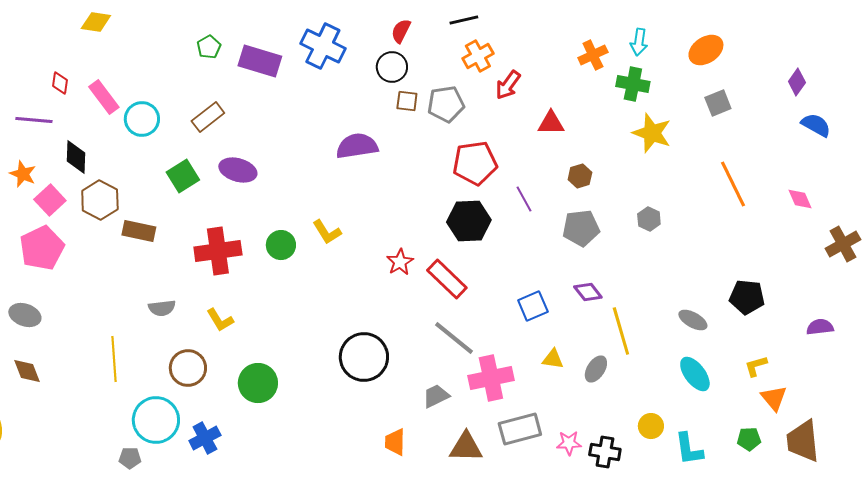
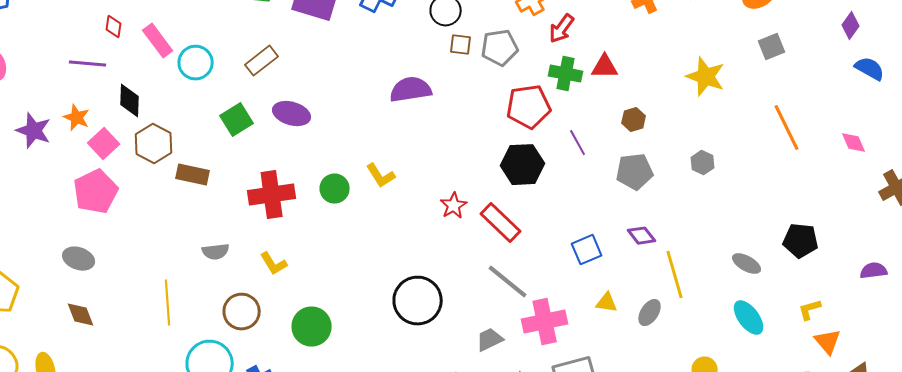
green cross: (633, 84) -> (566, 74), moved

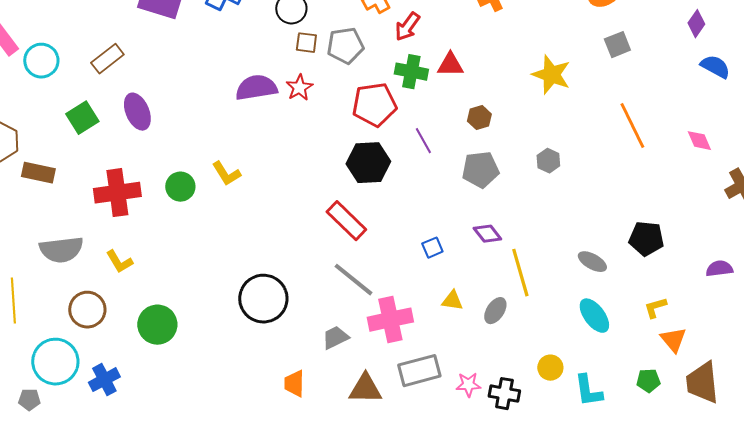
purple ellipse: (292, 114) -> (137, 112), turned 51
red star: (454, 206) -> (299, 88), moved
blue square: (587, 250) -> (432, 248), size x0.7
gray semicircle: (216, 252) -> (61, 250), size x1.6

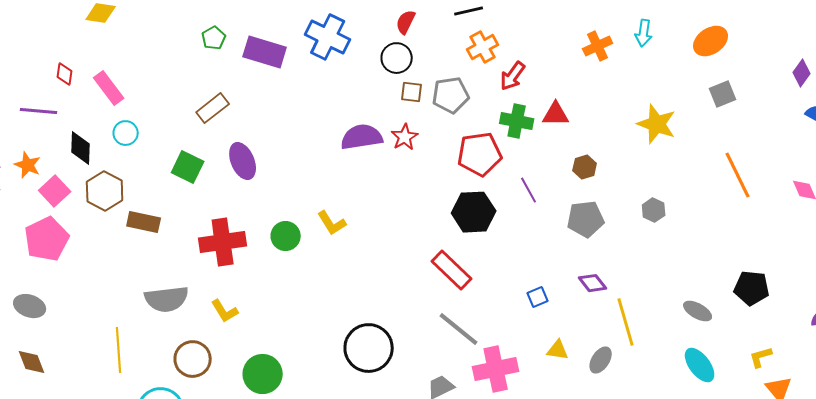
cyan circle: (41, 61) -> (126, 133), moved, size x0.7
green square: (82, 118) -> (188, 167), turned -32

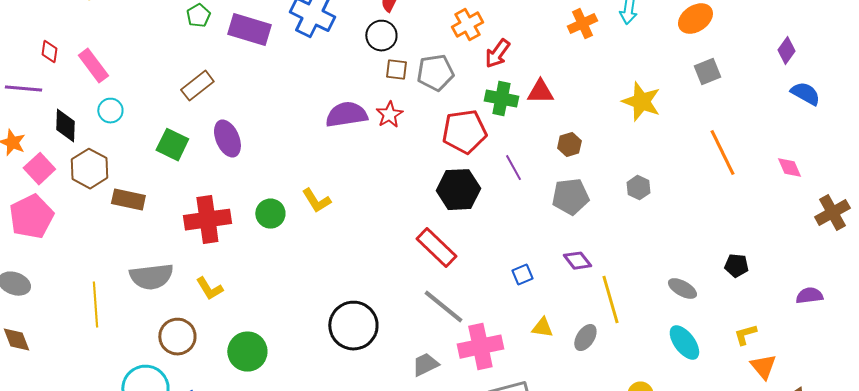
black pentagon: (752, 288) -> (736, 266), size x0.7
yellow line: (119, 350) -> (95, 305), moved

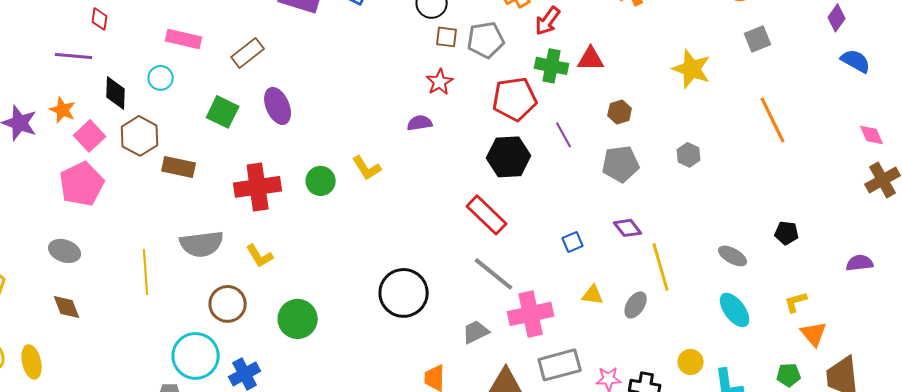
pink rectangle: (93, 66) -> (184, 39), moved, turned -40
purple semicircle: (346, 115) -> (420, 123), moved, size x0.6
pink diamond: (789, 168) -> (872, 135), moved

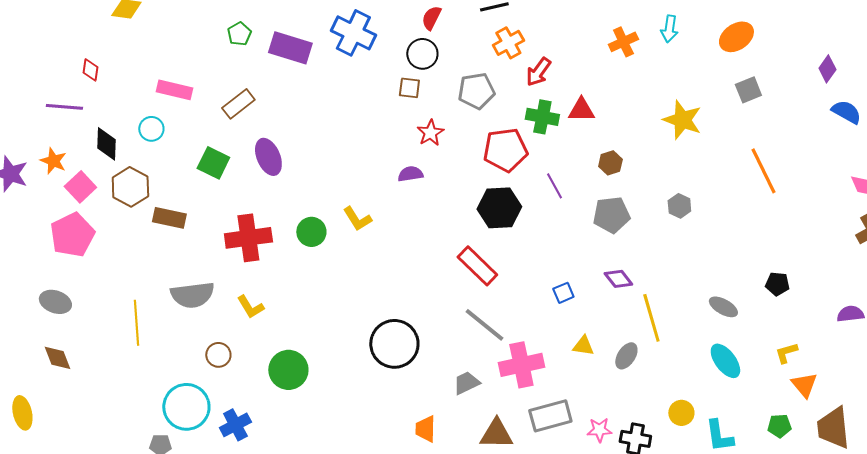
brown square: (447, 37) -> (409, 88), moved
brown circle: (228, 304) -> (218, 355), size x0.7

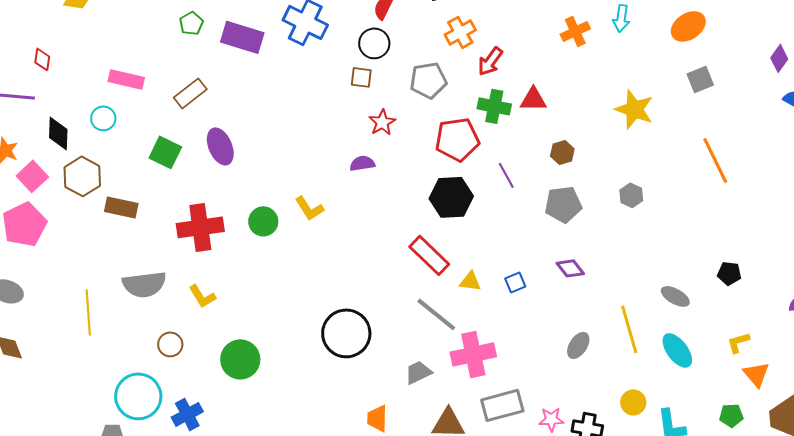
yellow line: (651, 318) -> (629, 329), moved
yellow triangle: (583, 346) -> (470, 281), moved

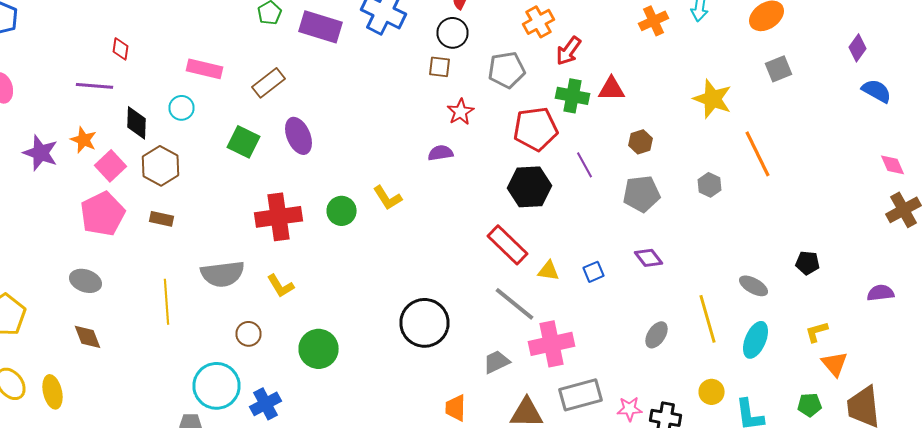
orange line: (715, 160) -> (758, 154), moved
brown rectangle: (121, 207) -> (162, 219), moved, size x0.7
cyan ellipse: (677, 350) -> (756, 340), turned 60

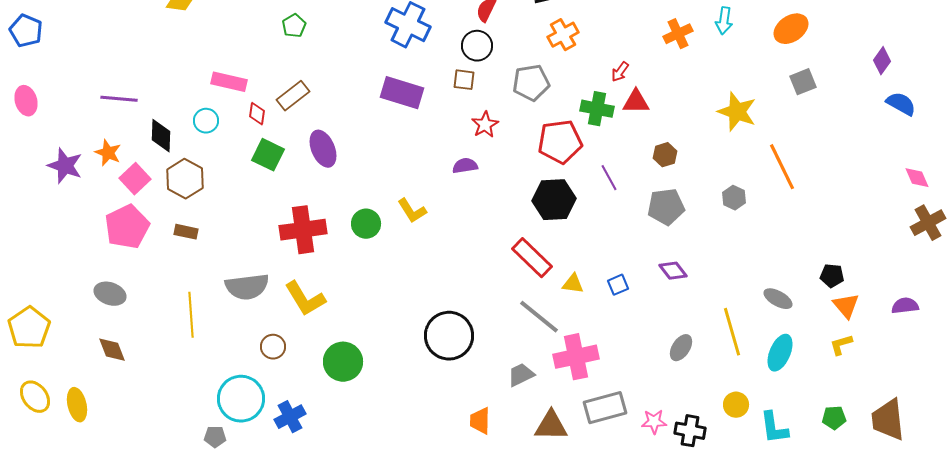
purple rectangle: (320, 27) -> (402, 93), moved
red diamond: (120, 49) -> (257, 114), moved
red arrow: (568, 51) -> (620, 72), moved, size x0.7
yellow L-shape: (280, 286) -> (305, 299), size x1.5
orange triangle: (834, 364) -> (846, 306), moved

